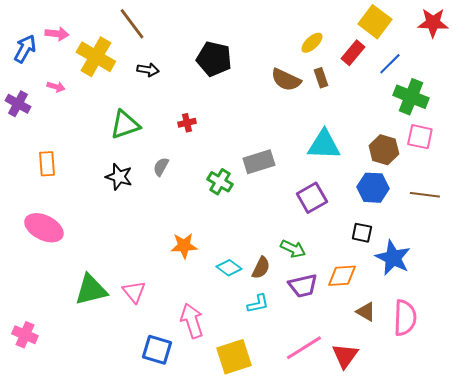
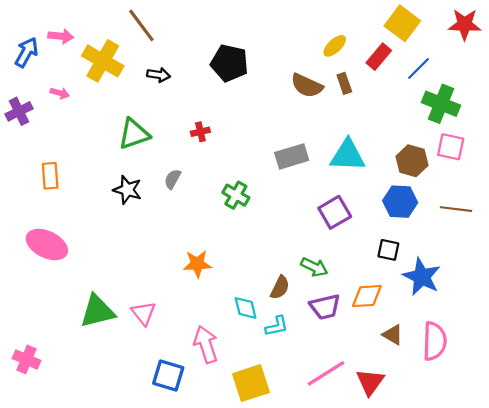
purple cross: (18, 104) -> (19, 111), turned 35
gray rectangle: (259, 162) -> (292, 156), moved
cyan diamond: (229, 268) -> (246, 308), moved, turned 40

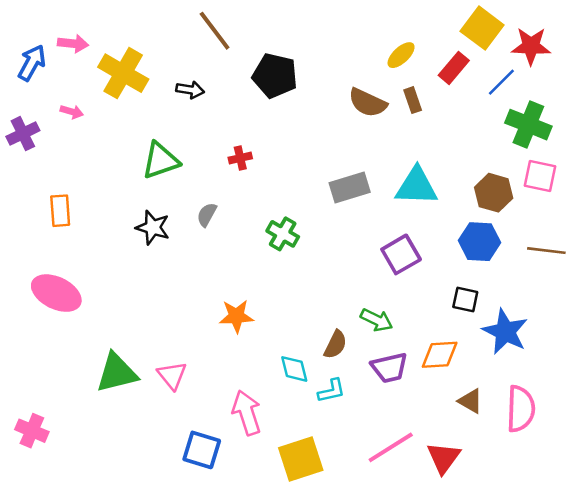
red star: (465, 24) -> (531, 46), moved
brown line: (141, 25) -> (215, 31), moved

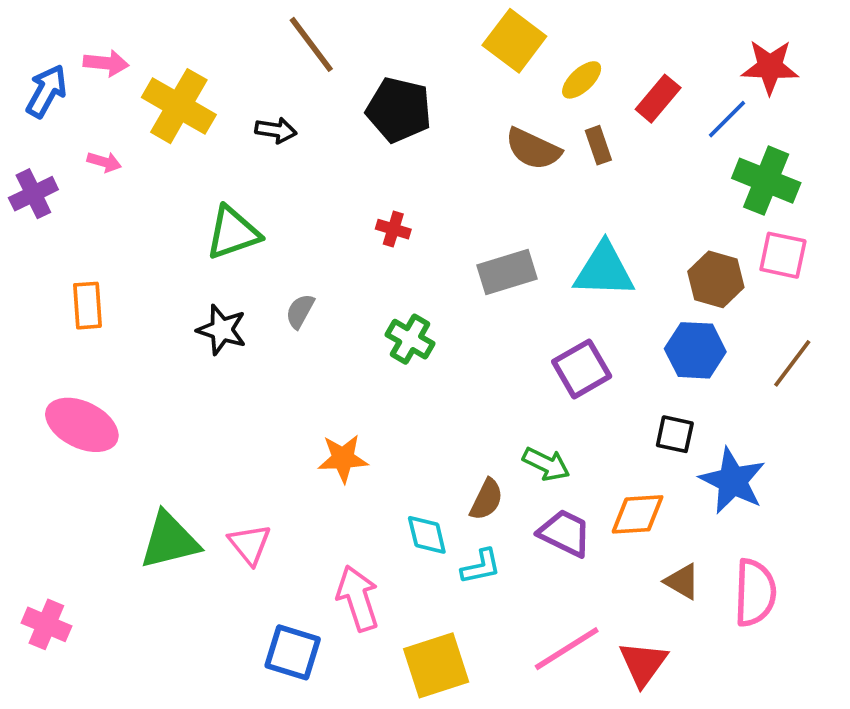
yellow square: (482, 28) -> (514, 41), moved
red cross: (240, 158) -> (393, 229), moved, turned 30
brown line: (546, 251) -> (792, 363), turned -60
purple trapezoid: (389, 368) -> (565, 533), turned -141

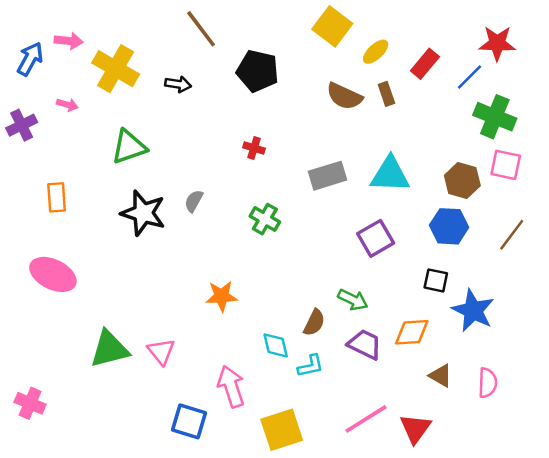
green triangle: (233, 233) -> (129, 147), moved
black star: (222, 330) -> (143, 213), size x1.4
pink semicircle: (755, 593) -> (488, 383), size x0.7

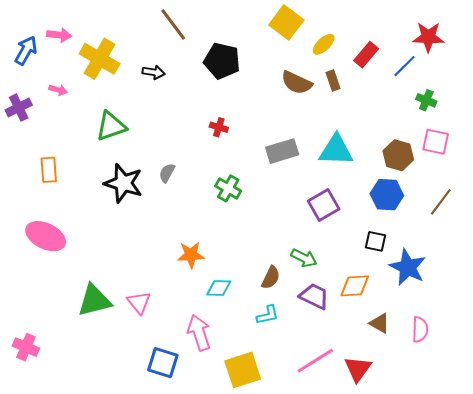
green cross: (495, 117) -> (426, 100), size x0.6
cyan diamond: (276, 345) -> (219, 288), moved, turned -75

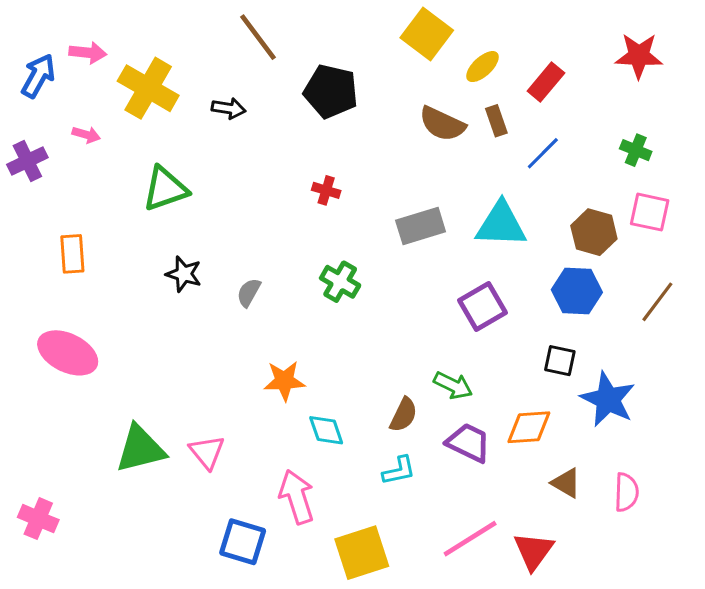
blue line: (405, 66) -> (543, 153), moved
gray semicircle: (167, 173) -> (249, 293), moved
black star: (123, 183) -> (184, 274), size x0.6
cyan diamond: (219, 288) -> (326, 430), turned 70

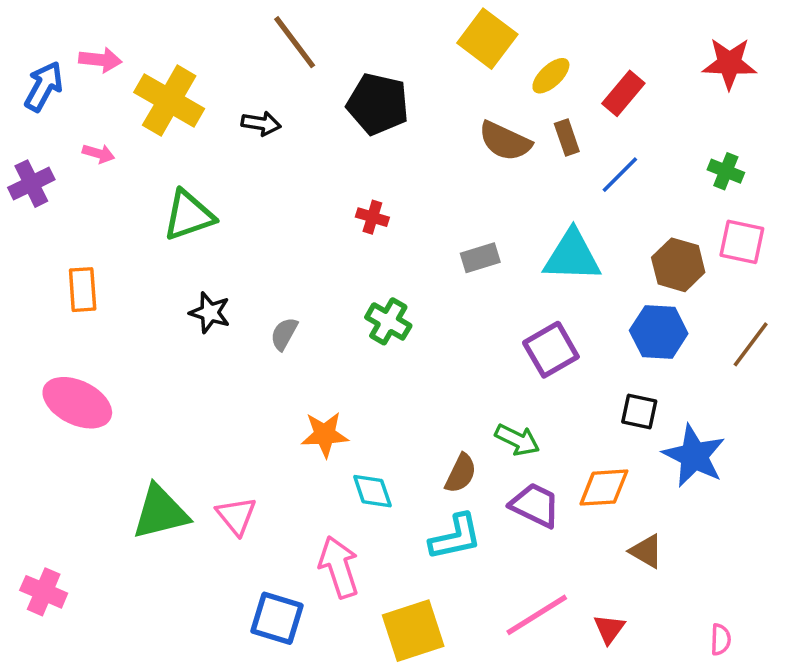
gray rectangle: (421, 226) -> (480, 258), size x0.7
cyan L-shape: (399, 471) -> (455, 537), size x1.4
pink semicircle: (626, 492) -> (721, 640), moved, size x0.7
red triangle: (534, 551) -> (609, 629), size x0.7

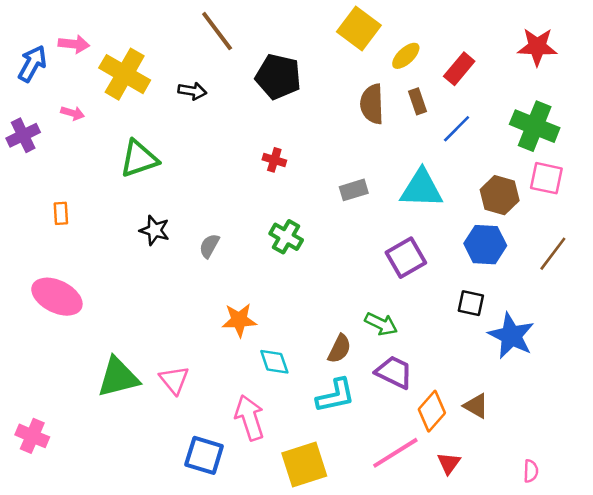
brown semicircle: (505, 141) -> (372, 104), turned 63
green cross: (726, 171) -> (535, 126), size x1.8
orange rectangle: (83, 290) -> (61, 213), size x0.7
orange diamond: (604, 488) -> (432, 411), moved, turned -45

